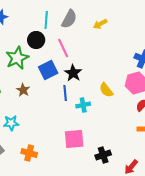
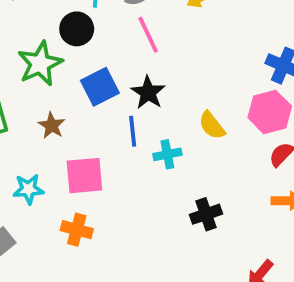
pink line: (63, 48) -> (148, 35), moved
pink square: (74, 139) -> (84, 176), moved
orange cross: (29, 153) -> (77, 230), moved
black cross: (103, 155) -> (206, 214), moved

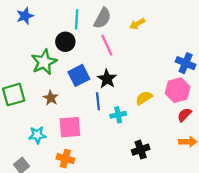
yellow semicircle: (212, 125) -> (144, 98), turned 96

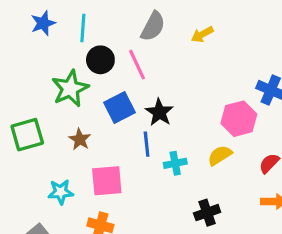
cyan line: (77, 19) -> (83, 28), moved
pink line: (107, 45) -> (137, 65), moved
pink hexagon: (178, 90) -> (239, 119), moved
yellow semicircle: (144, 98) -> (220, 155), moved

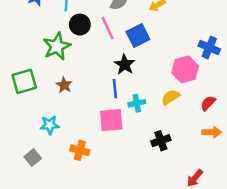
blue square: (120, 108) -> (138, 35), moved
pink square: (107, 181) -> (111, 120), moved

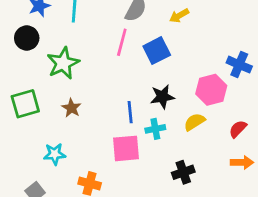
black circle: (80, 25) -> (27, 38), moved
pink line: (108, 28) -> (122, 42), turned 40
black star: (125, 64) -> (162, 97), moved, turned 30

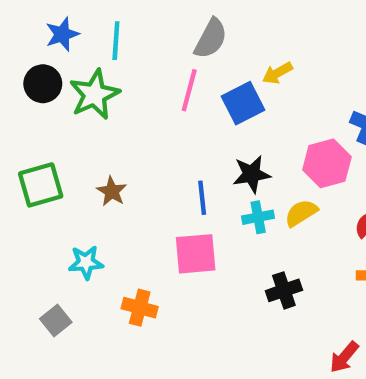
yellow arrow: (179, 16) -> (277, 73), moved
green star: (63, 63) -> (94, 94), moved
cyan cross: (155, 129) -> (258, 217), moved

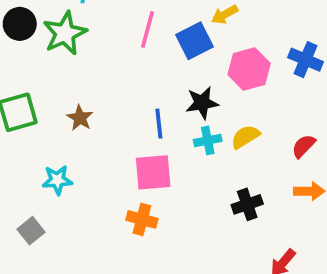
pink hexagon: (327, 163) -> (249, 69), moved
black cross: (284, 290) -> (247, 204), moved
orange cross: (140, 308) -> (142, 219), moved

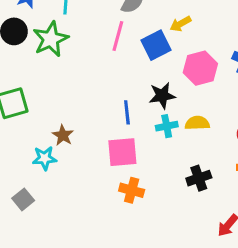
brown star: (80, 118) -> (63, 135), moved
yellow semicircle: (245, 137) -> (197, 123), turned 30
orange cross: (142, 219) -> (132, 190), moved

